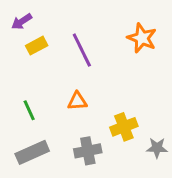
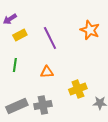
green line: (29, 110) -> (15, 65), moved, turned 32
gray cross: (88, 151) -> (43, 105), moved

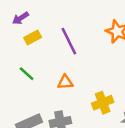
green line: (15, 65) -> (27, 74), turned -56

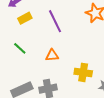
yellow cross: (103, 103) -> (83, 72), turned 30

